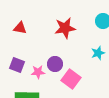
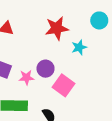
cyan star: (98, 53) -> (79, 47), moved

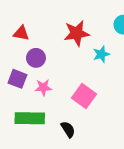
purple circle: (46, 69) -> (36, 58), moved

